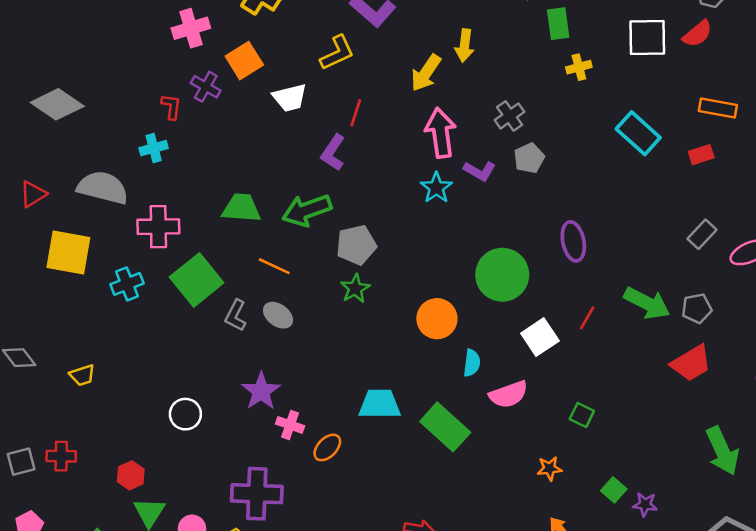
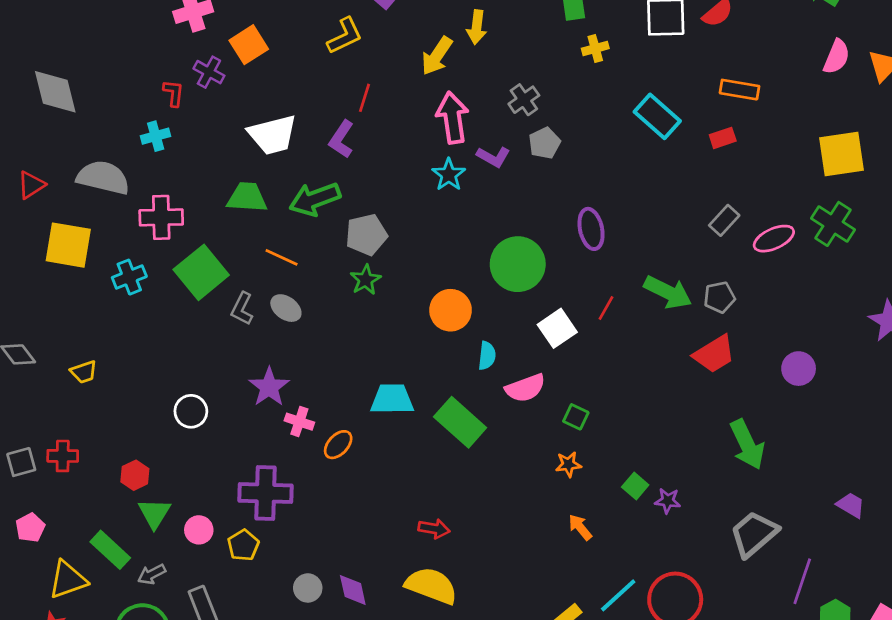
white trapezoid: (290, 98) -> (273, 135), moved, size x1.4
gray diamond: (57, 104) -> (55, 92), turned 42
green square: (582, 415) -> (576, 417), moved

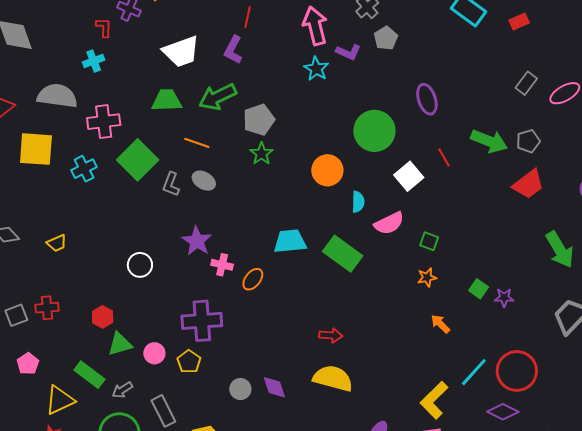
red line: (606, 308) -> (444, 157), turned -54
green triangle: (154, 513) -> (120, 344), turned 48

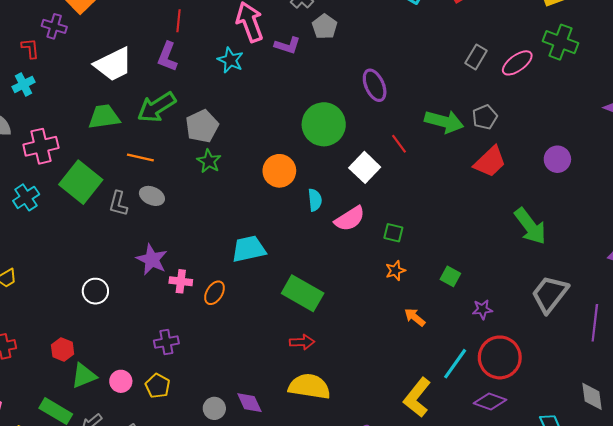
cyan star: (316, 69) -> (230, 60), moved
green rectangle: (343, 254) -> (303, 293), moved
purple star: (504, 298) -> (482, 309), moved
purple cross: (202, 321) -> (166, 342), size x0.6

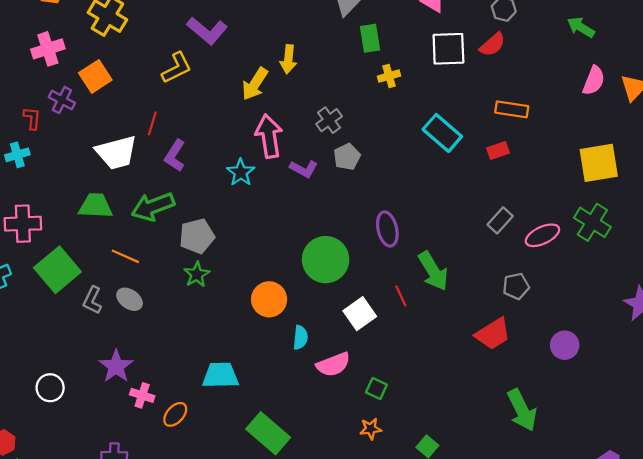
red line: (178, 21) -> (152, 123), moved
gray pentagon: (485, 117) -> (516, 286), moved
green arrow: (444, 122) -> (433, 271), moved, turned 33

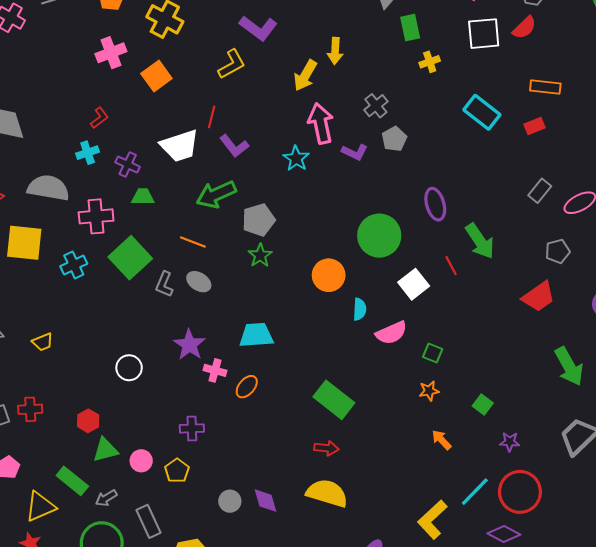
purple cross: (62, 100) -> (128, 165), moved
red L-shape: (32, 118) -> (100, 118), turned 50
purple L-shape: (175, 156) -> (234, 146), turned -68
green trapezoid: (96, 206) -> (143, 197), moved, size x0.7
cyan trapezoid: (220, 375) -> (256, 335), moved

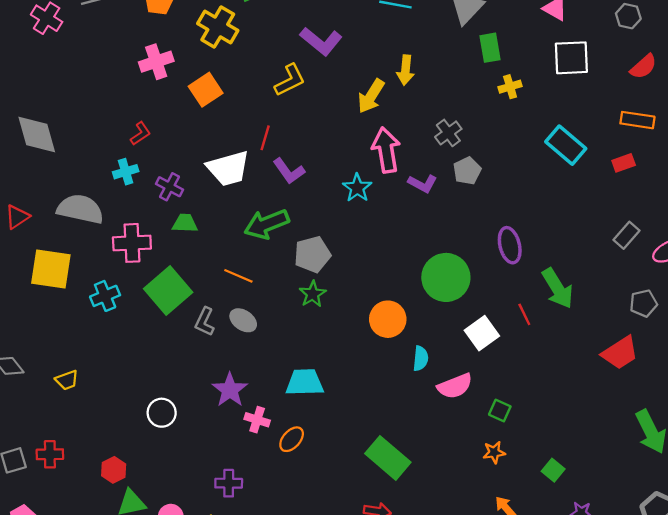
red semicircle: (524, 28) -> (643, 67), moved

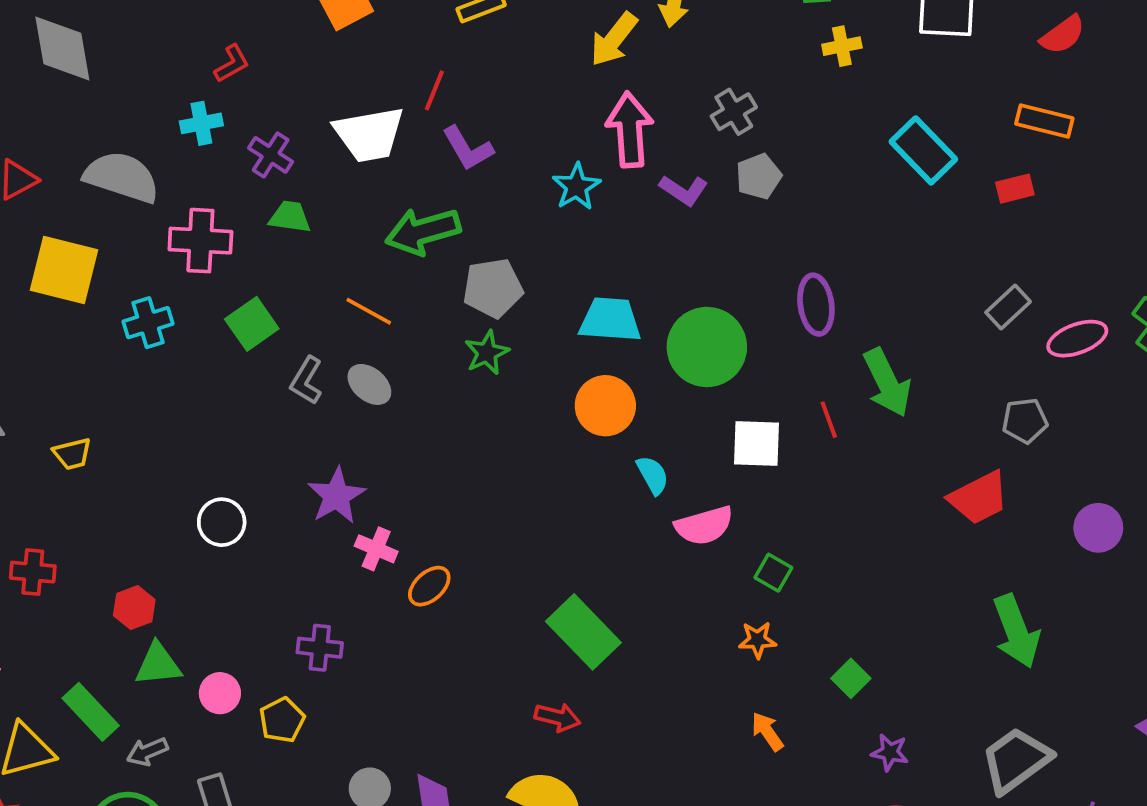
green square: (168, 290) -> (252, 324), size x0.7
white square: (482, 333) -> (757, 444), turned 32
cyan semicircle: (421, 358) -> (653, 475), turned -40
cyan trapezoid: (305, 382) -> (610, 320), moved

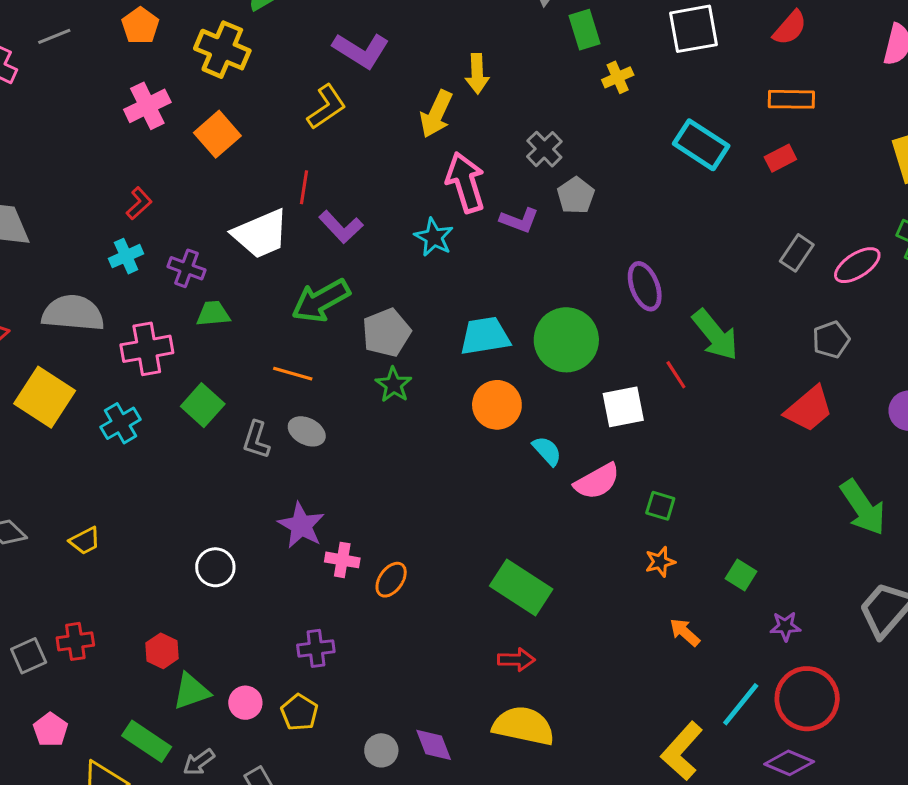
yellow square: (64, 270) -> (45, 397), turned 32

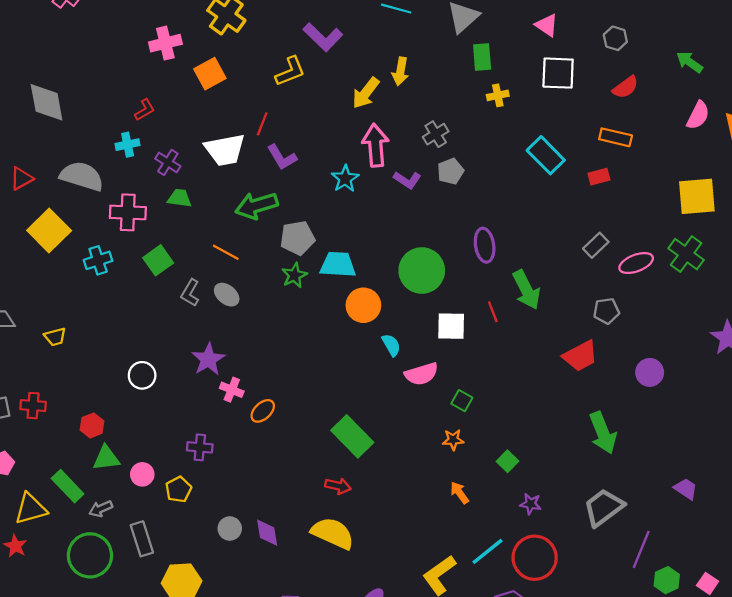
cyan trapezoid: (485, 336) -> (338, 265), moved

